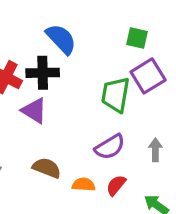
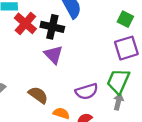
green trapezoid: (116, 95) -> (118, 81), moved
purple triangle: (34, 111) -> (54, 55), moved

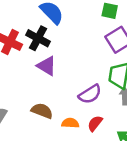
black cross: (52, 27) -> (38, 38), turned 30

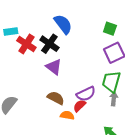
brown semicircle: (42, 111) -> (56, 98), moved
red semicircle: (95, 123) -> (80, 106), moved

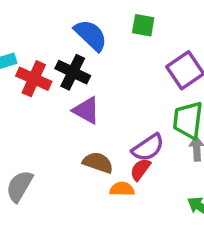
green square: (110, 29) -> (143, 25), moved

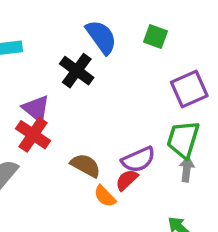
red cross: (34, 79) -> (33, 135), moved
purple triangle: (86, 110) -> (36, 109), moved
orange semicircle: (122, 189) -> (105, 196), turned -145

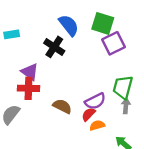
green square: (155, 36) -> (103, 23), size x1.5
purple square: (189, 89) -> (113, 43), moved
red cross: (33, 135) -> (29, 88), turned -30
orange semicircle: (105, 196) -> (97, 125), moved, turned 120

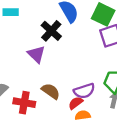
purple triangle: (30, 72) -> (36, 54), moved
red cross: (29, 88) -> (24, 103), moved

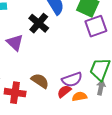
purple triangle: (36, 54) -> (15, 43), moved
orange semicircle: (83, 115) -> (79, 96), moved

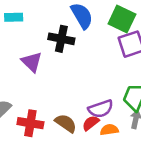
black cross: (39, 23) -> (61, 39), turned -30
brown semicircle: (40, 81) -> (66, 123), moved

